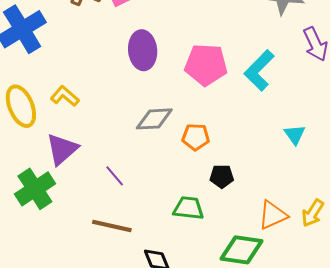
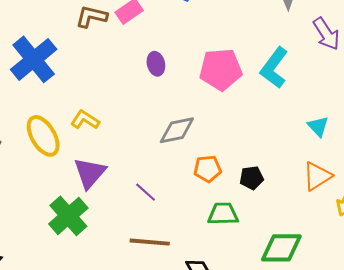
purple ellipse: (143, 50) -> (156, 64), size x0.6
orange pentagon: (196, 137) -> (208, 169), moved
orange triangle: (273, 215) -> (317, 176), moved

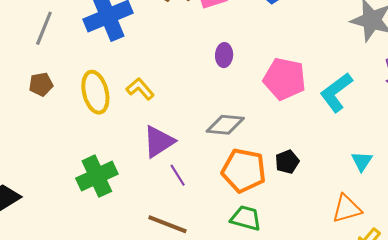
orange pentagon: (208, 169) -> (244, 170), size x1.6
purple triangle: (90, 173) -> (159, 142), moved
black pentagon: (252, 178) -> (287, 162), moved, turned -30

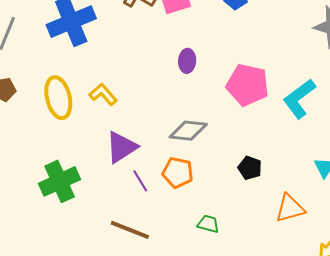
black pentagon: (287, 162) -> (250, 168), turned -30
orange pentagon: (244, 170) -> (178, 173), moved, size x0.7
orange triangle: (347, 209) -> (290, 208), moved
green trapezoid: (246, 218) -> (208, 224), size x0.7

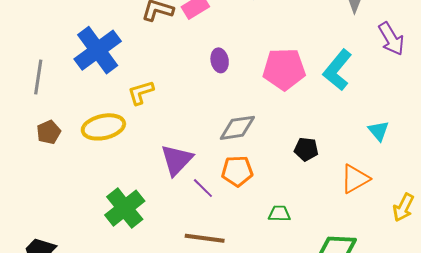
yellow L-shape: (103, 94) -> (141, 93), moved, turned -52
yellow ellipse: (58, 98) -> (103, 127), turned -75

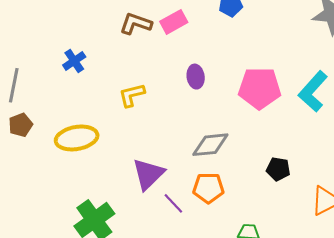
blue cross: (98, 50) -> (74, 61), size x0.5
yellow L-shape: (141, 93) -> (132, 95), moved
brown pentagon: (49, 132) -> (21, 125), moved

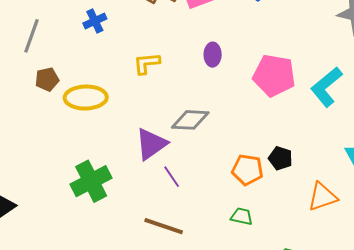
brown pentagon: (21, 125) -> (47, 79), moved
gray diamond: (210, 145) -> (190, 120), moved
orange pentagon: (208, 188) -> (247, 170), moved

